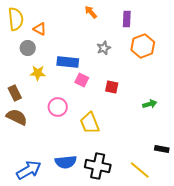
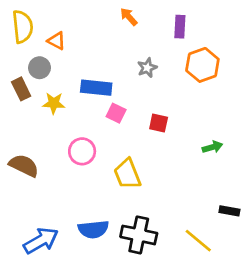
brown rectangle: (15, 93) -> (21, 89), moved

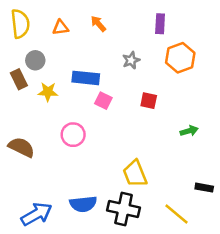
orange arrow: (129, 17) -> (98, 24), moved
orange triangle: (57, 41) -> (61, 28), moved, turned -36
red square: (159, 123) -> (149, 101), moved
yellow trapezoid: (127, 174) -> (135, 174), moved

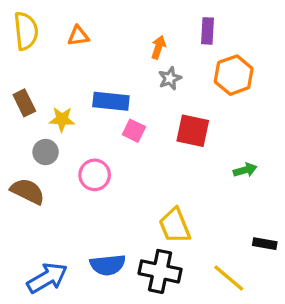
orange arrow: (98, 24) -> (158, 47), moved, turned 60
gray circle: (35, 60) -> (46, 152), moved
red square: (149, 101) -> (193, 131), size x1.5

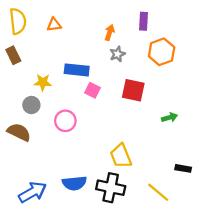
brown rectangle: (24, 103) -> (13, 55), moved

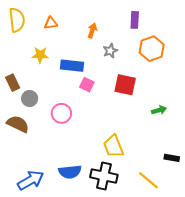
orange arrow: (110, 33) -> (92, 31), moved
brown rectangle: (13, 55) -> (13, 83), moved
yellow star: (43, 82) -> (40, 55), moved

